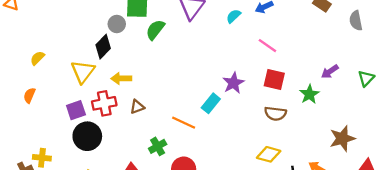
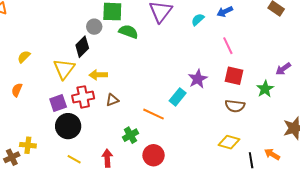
green semicircle: (155, 30) -> (128, 32), turned 72
pink line: (267, 46) -> (228, 46), turned 30

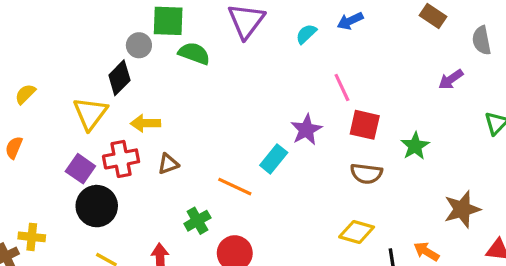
pink line: (228, 46) -> (342, 87), moved
purple arrow: (283, 69) -> (451, 79), moved
purple square: (58, 103) -> (80, 169), turned -36

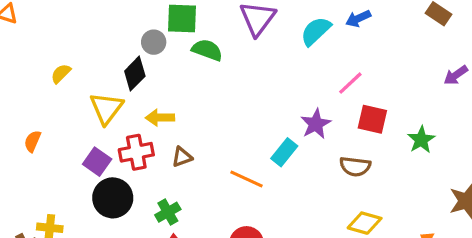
cyan semicircle: (306, 34) -> (316, 31), size x1.5
pink line: (342, 87) -> (350, 83), turned 72
yellow semicircle: (25, 94) -> (61, 74), moved
brown semicircle: (366, 174) -> (355, 166), moved
green cross: (197, 221) -> (168, 212), moved

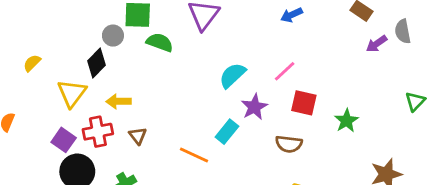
cyan semicircle: (316, 31) -> (232, 75), moved
purple arrow: (456, 75) -> (377, 44), moved
brown triangle: (182, 157) -> (138, 136), turned -48

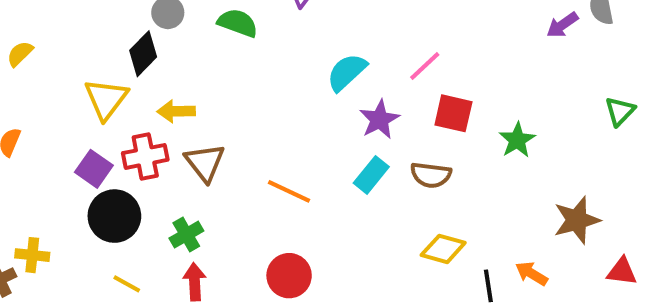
yellow semicircle: (32, 63) -> (20, 54), moved
cyan rectangle: (227, 132) -> (371, 175), moved
brown triangle: (138, 136) -> (205, 163), size x1.5

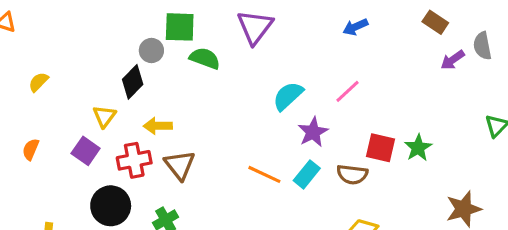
yellow triangle: (106, 99) -> (104, 116), size x0.7
red square: (453, 113) -> (380, 148), moved
purple square: (94, 169) -> (86, 151), moved
orange line: (289, 191) -> (264, 174), moved

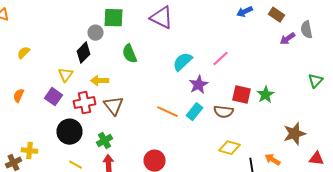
purple triangle: (255, 27) -> (162, 18), turned -40
blue arrow: (355, 27) -> (244, 12), moved
green semicircle: (205, 58) -> (130, 54), moved, turned -132

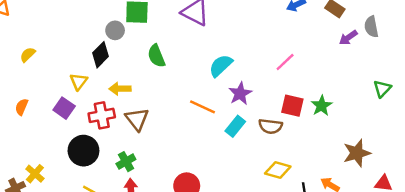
pink line: (220, 59) -> (285, 62), moved
orange line: (168, 112) -> (202, 107), moved
yellow cross: (30, 151) -> (35, 174), turned 35

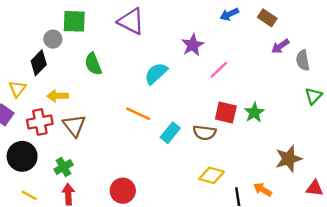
gray semicircle: (371, 27) -> (303, 60), moved
purple star: (240, 94) -> (193, 45), moved

